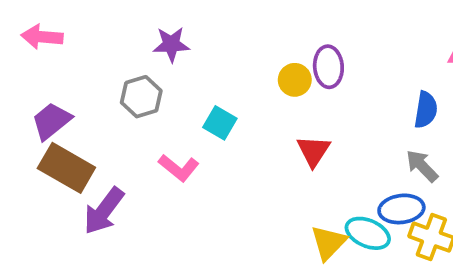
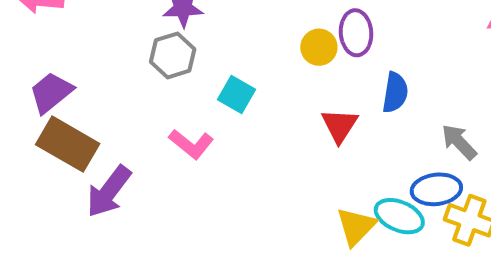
gray hexagon: (141, 97) -> (173, 55), moved
blue semicircle: (426, 110) -> (395, 93), moved

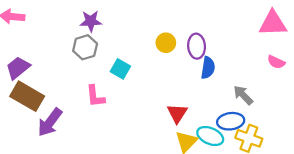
purple ellipse: (356, 33) -> (197, 46), moved
red triangle: (340, 125) -> (177, 113), moved
pink L-shape: (191, 144) -> (95, 96), turned 45

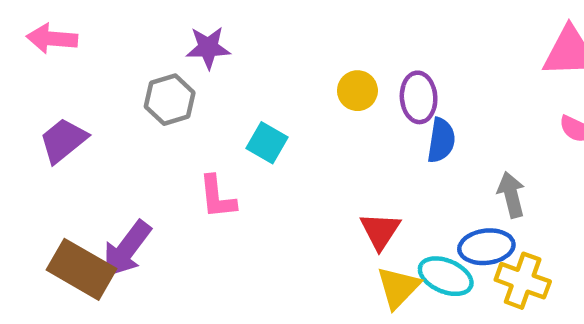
gray hexagon: (85, 47) -> (170, 100), moved
gray arrow: (243, 95) -> (511, 195), turned 30
brown rectangle: (27, 96) -> (81, 269), moved

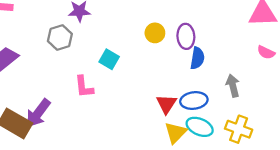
blue ellipse: (486, 247) -> (194, 101), moved

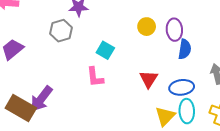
pink L-shape: (84, 87) -> (95, 77), moved
red triangle: (166, 104) -> (149, 79), moved
cyan ellipse: (200, 127) -> (187, 111), turned 65

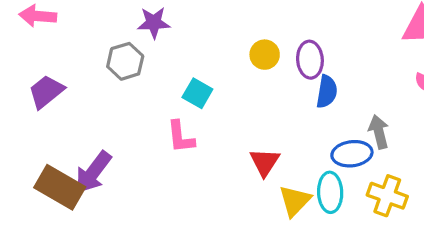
red triangle: (149, 79) -> (265, 162), moved
blue ellipse: (182, 87) -> (352, 154), moved

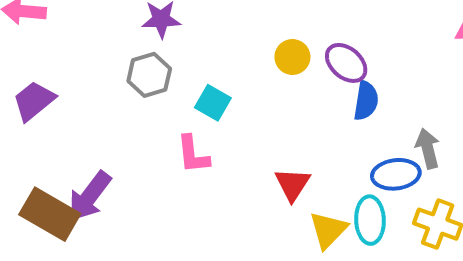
purple ellipse: (310, 60) -> (346, 63), turned -45
gray hexagon: (125, 61) -> (149, 75), moved

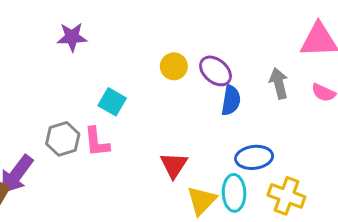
gray hexagon: (149, 75) -> (63, 139), moved
gray arrow: (428, 148) -> (279, 83), moved

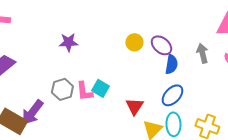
purple star: (72, 37) -> (68, 42), moved
cyan square: (112, 102) -> (100, 88), moved
blue ellipse: (254, 157) -> (172, 95), moved, turned -40

